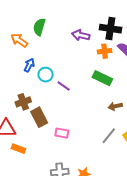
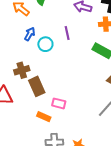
purple line: (64, 86) -> (67, 33), moved, turned 40
orange rectangle: (18, 149) -> (44, 117), moved

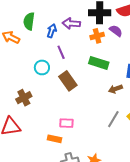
blue arrow: (30, 34) -> (52, 31), moved
brown rectangle: (37, 86) -> (68, 81), moved

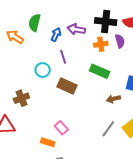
purple semicircle: (116, 31) -> (120, 41), turned 32
brown rectangle: (68, 81) -> (67, 86), turned -36
pink rectangle: (66, 123) -> (61, 128), turned 40

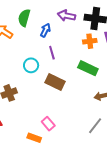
purple arrow: (76, 29) -> (66, 16), moved

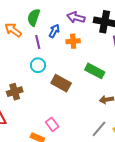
orange cross: (90, 41) -> (73, 41), moved
purple line: (52, 53) -> (38, 42), moved

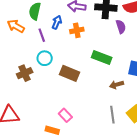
brown cross: (15, 92) -> (25, 73), moved
gray line: (99, 129) -> (112, 115), turned -42

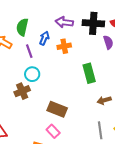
green rectangle: (102, 58) -> (89, 73), turned 54
brown cross: (25, 73) -> (22, 91), moved
brown rectangle: (70, 73) -> (57, 109), moved

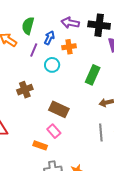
purple line: (29, 51) -> (34, 50), turned 40
green rectangle: (89, 73) -> (93, 75), turned 36
cyan circle: (32, 74) -> (52, 65), moved

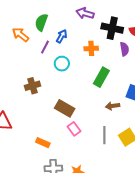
purple arrow: (70, 23) -> (85, 13), moved
orange cross: (69, 47) -> (91, 48), moved
pink rectangle: (54, 131) -> (74, 129), moved

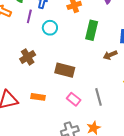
pink rectangle: (74, 129) -> (74, 99), moved
gray line: (104, 135) -> (99, 97), moved
orange rectangle: (43, 143) -> (38, 97), moved

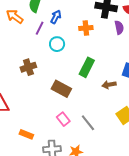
green rectangle: (92, 30) -> (87, 67), moved
orange rectangle: (38, 97) -> (26, 134), moved
gray line: (99, 97) -> (88, 123), turned -36

